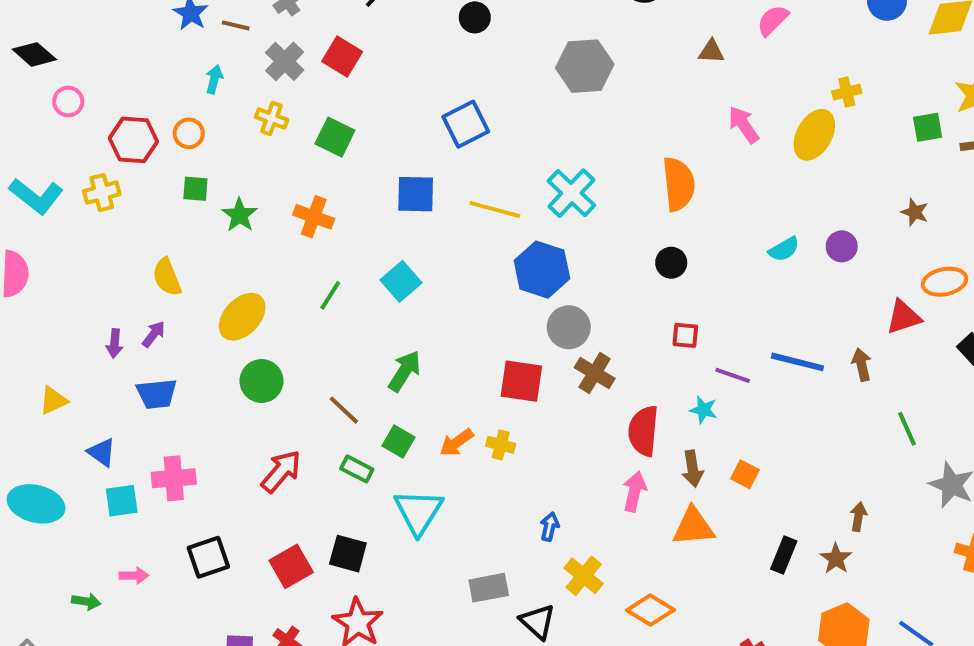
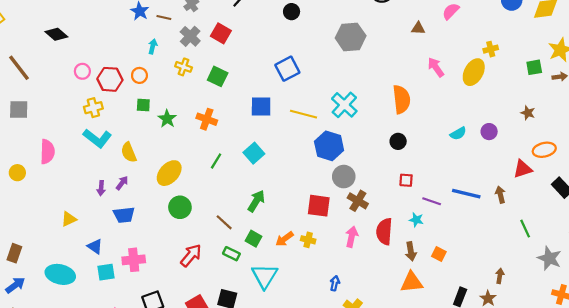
pink circle: (68, 101) -> (82, 71), moved
cyan L-shape: (36, 196) -> (97, 138), moved
pink arrow: (634, 492) -> (352, 237), moved

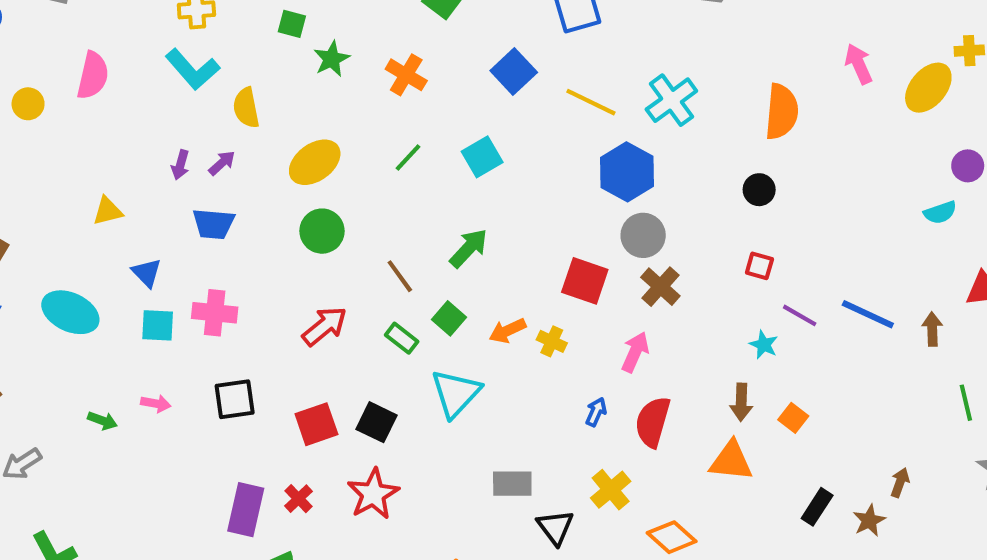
blue square: (261, 106) -> (514, 72), turned 35
purple circle: (489, 132) -> (968, 166), moved
cyan semicircle: (458, 133) -> (940, 212), moved
red semicircle: (384, 231) -> (653, 422), moved
blue arrow: (335, 283) -> (596, 412), moved

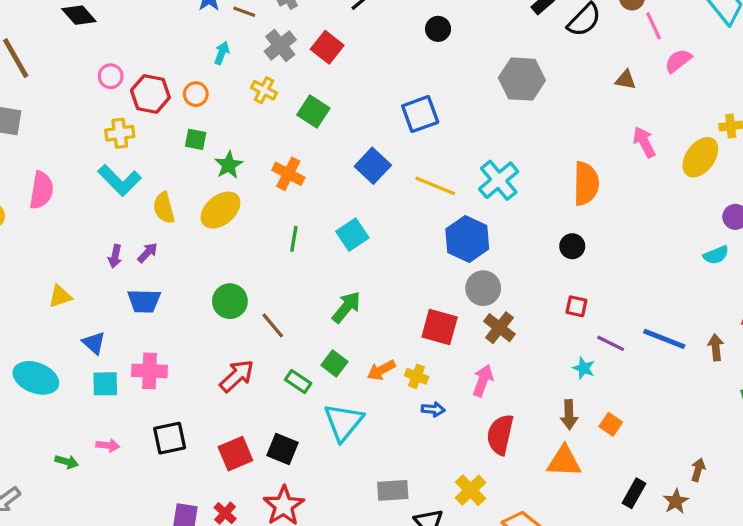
green line: (408, 157) -> (294, 239), turned -30
yellow ellipse: (315, 162) -> (220, 210), moved
brown line: (400, 276) -> (273, 325), moved
blue arrow: (596, 412) -> (433, 409), moved, turned 75

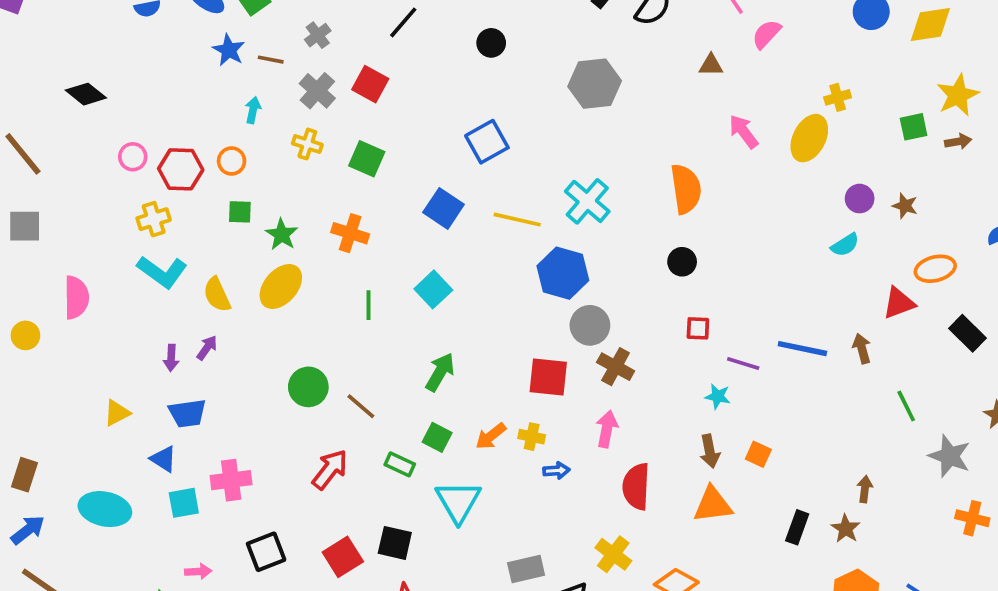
blue trapezoid: (144, 301) -> (187, 413), moved

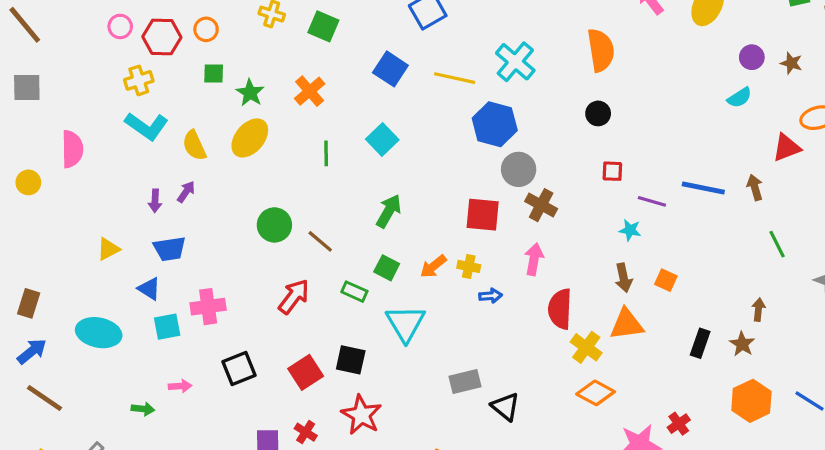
orange cross: (350, 233) -> (310, 91), turned 32
green line: (906, 406) -> (777, 244), moved
yellow cross: (613, 554) -> (586, 347), moved

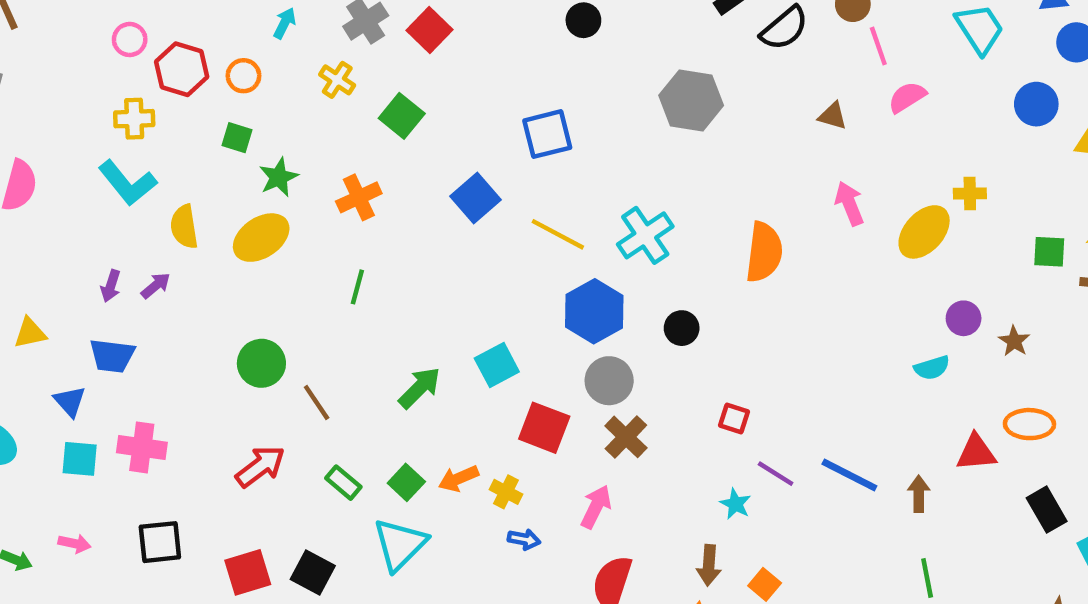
black circle: (598, 113) -> (682, 328), moved
cyan square: (382, 139) -> (497, 365), moved
green square: (387, 268) -> (406, 482), moved

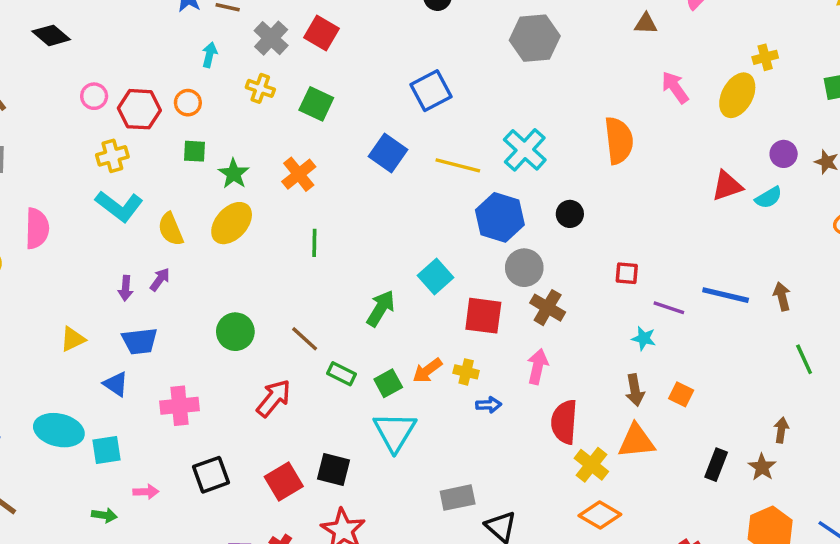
green circle: (261, 363) -> (235, 332), moved
red triangle: (976, 452) -> (727, 186), moved
cyan square: (80, 459) -> (107, 450), moved
green square: (406, 482) -> (388, 383), turned 32
green rectangle: (343, 483) -> (342, 374), moved

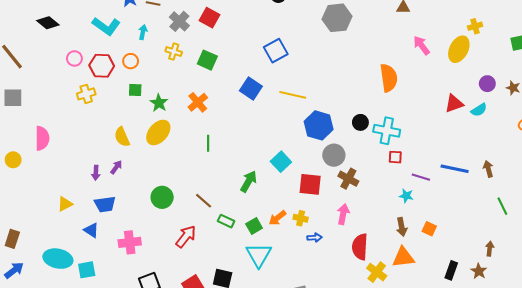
cyan cross: (525, 150) -> (387, 131), moved, turned -30
cyan L-shape: (119, 206) -> (106, 26), moved

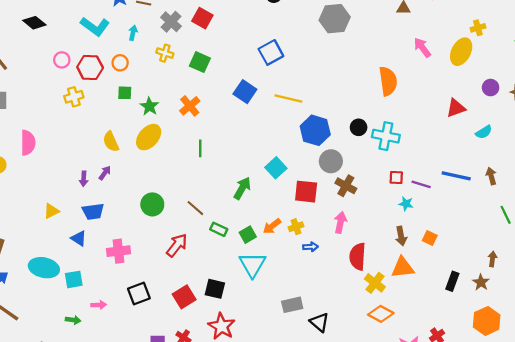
cyan semicircle: (479, 110) -> (484, 132), moved
red square: (395, 157) -> (396, 178), moved
yellow cross: (301, 218) -> (296, 227), turned -32

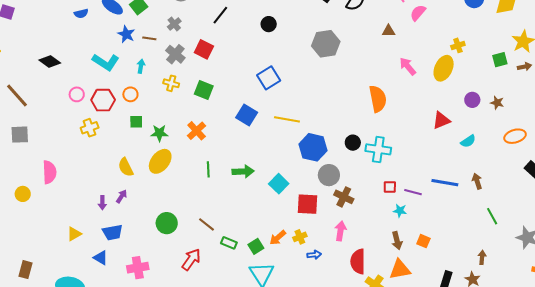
green star: (149, 106) -> (159, 133), turned -30
green arrow: (242, 188) -> (243, 171), moved, turned 60

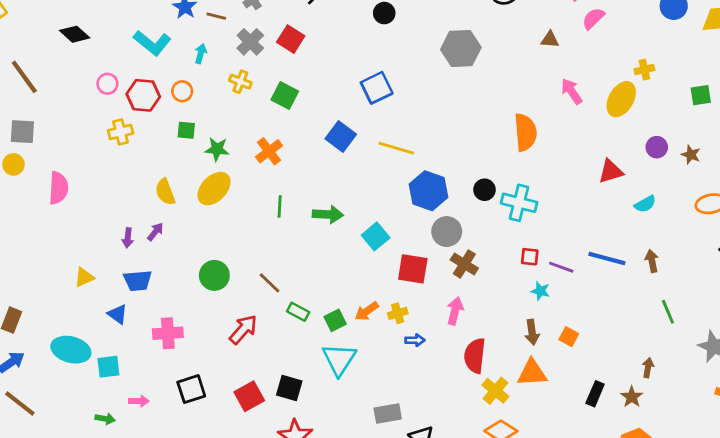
yellow circle: (23, 194) -> (13, 164), moved

